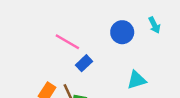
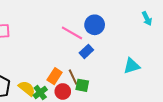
blue circle: (122, 32) -> (95, 25), moved

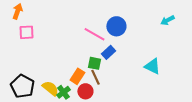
cyan arrow: (147, 19) -> (167, 20), turned 88
cyan triangle: (132, 66) -> (152, 66), turned 42
green square: (82, 85) -> (94, 63), moved

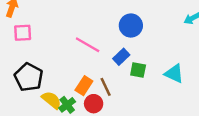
pink line: (94, 34) -> (88, 45), moved
green square: (94, 63) -> (138, 70), moved
black pentagon: (22, 86) -> (29, 77), moved

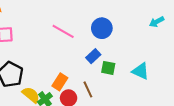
pink line: (88, 45) -> (63, 31), moved
brown line: (106, 87) -> (88, 89), moved

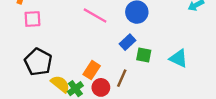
brown line: (88, 89) -> (122, 78), turned 49

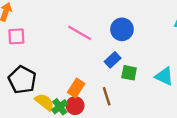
brown line: (122, 78) -> (107, 96), turned -42
red circle: (101, 87) -> (75, 106), moved

